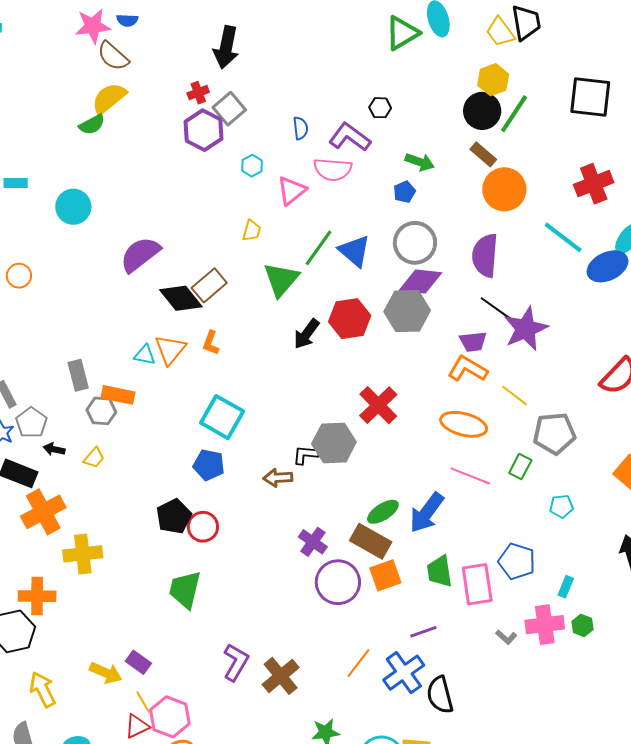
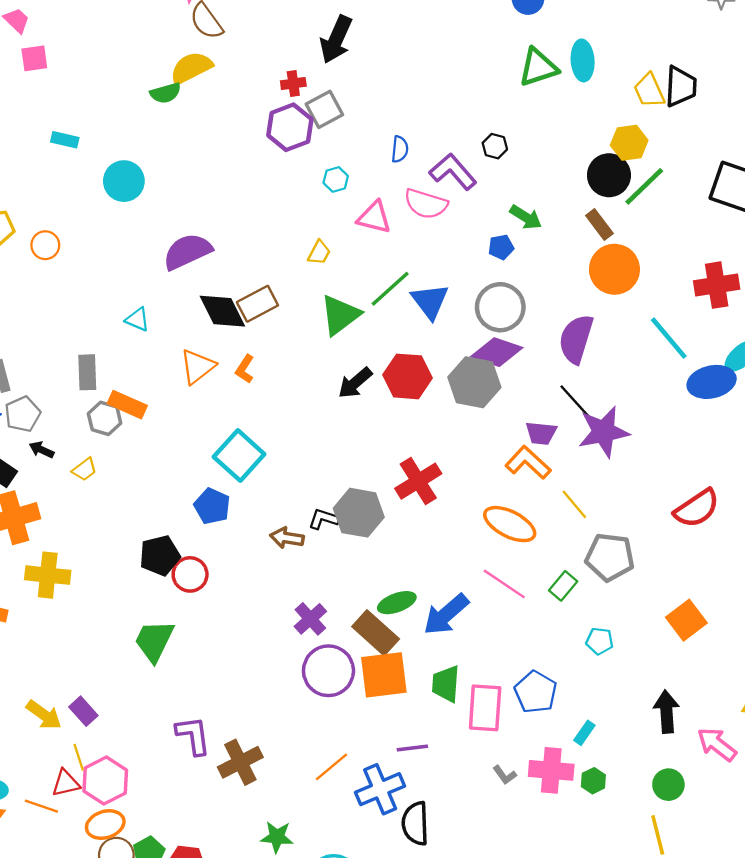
pink triangle: (292, 190) -> (374, 217), turned 40
cyan triangle: (145, 355) -> (137, 319), moved
orange square: (385, 575) -> (384, 675), size x1.4
purple L-shape: (236, 662) -> (193, 735), turned -51

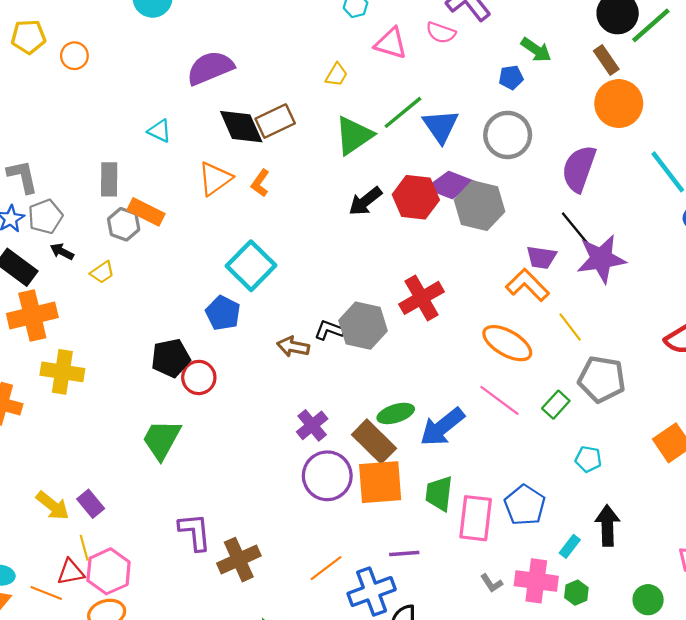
pink semicircle: (426, 204) -> (441, 33), size x0.7
purple diamond: (497, 352) -> (450, 185), moved
black arrow: (666, 712) -> (607, 526), moved

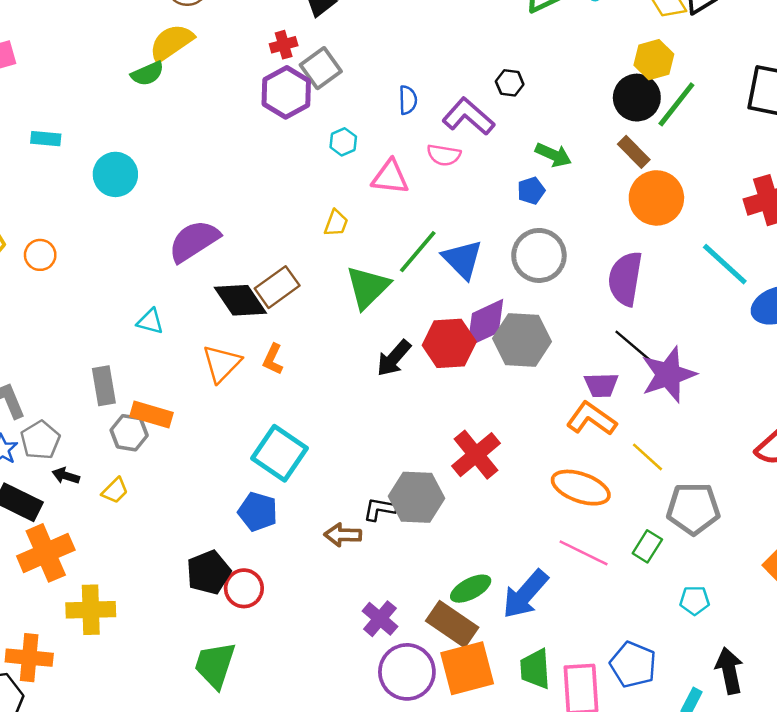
purple diamond: (450, 185) -> (485, 323), turned -36

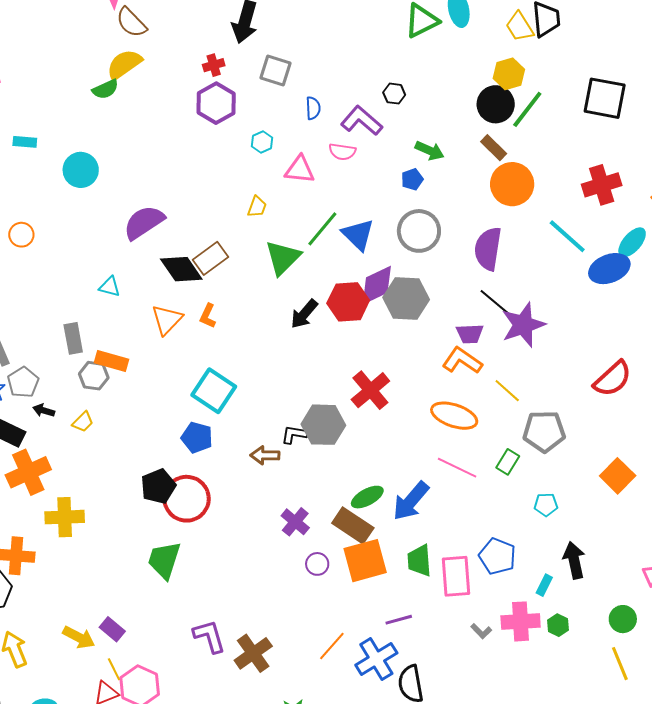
gray square: (321, 68) -> (275, 70), moved, turned -36
red circle: (244, 588) -> (187, 499), size x1.5
purple circle: (407, 672) -> (317, 564), size x0.5

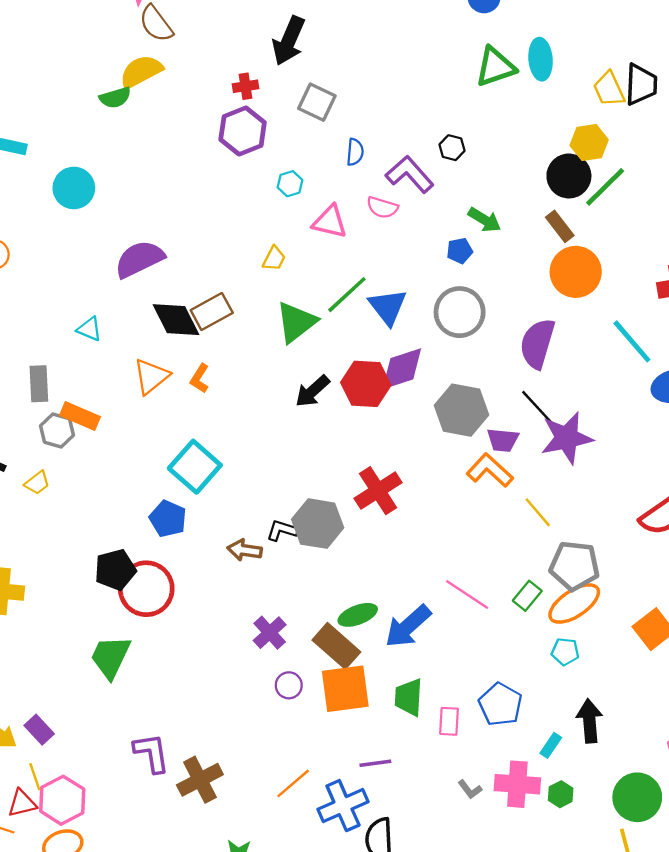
gray hexagon: (406, 298) -> (462, 410), moved
orange ellipse: (454, 416) -> (574, 604), moved, turned -60
pink rectangle: (456, 576) -> (449, 721), size x0.6
green circle: (623, 619) -> (637, 797), size x1.5

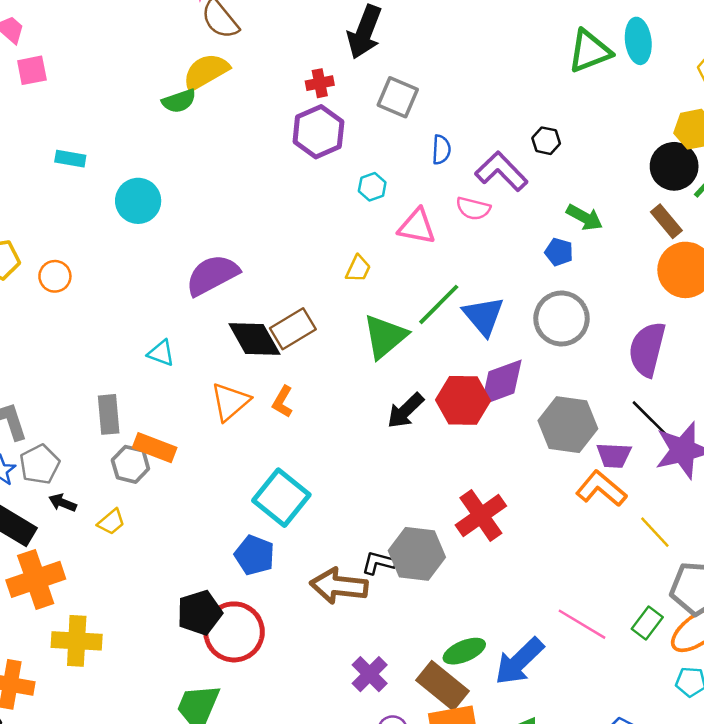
blue pentagon: (460, 251) -> (559, 252), turned 30
brown arrow: (245, 550) -> (339, 586), size x1.5

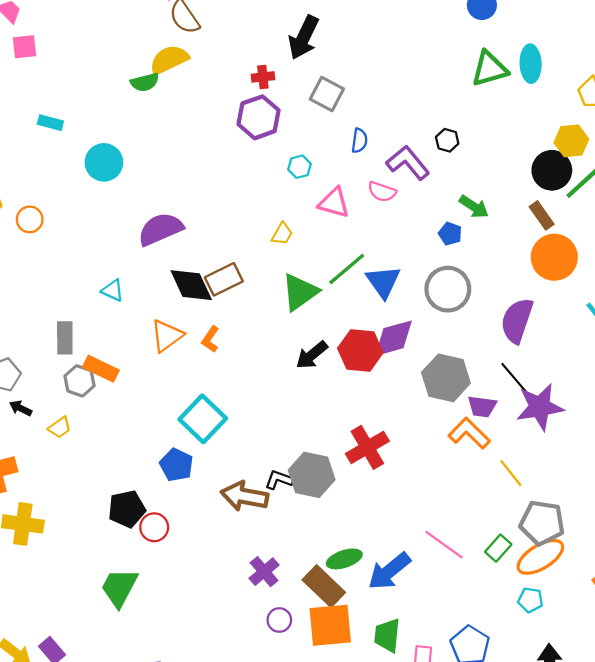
red circle: (234, 632) -> (154, 527), size x0.6

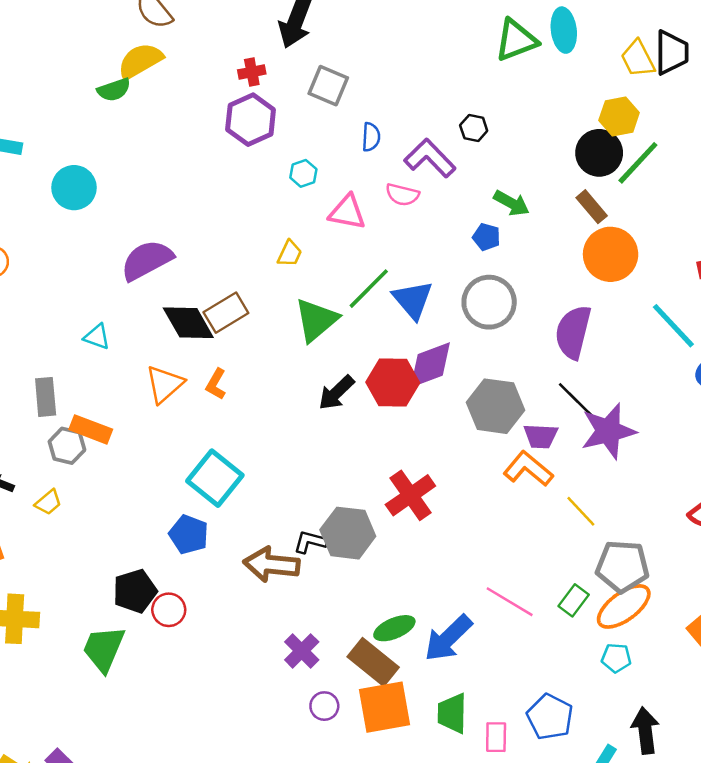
green trapezoid: (119, 588) -> (104, 649), moved

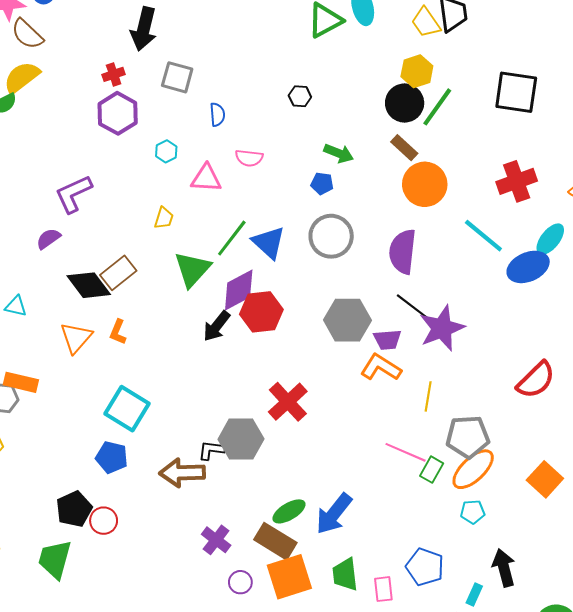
purple L-shape: (430, 158) -> (73, 194), moved, turned -63
purple semicircle: (147, 260) -> (48, 239), size x0.6
purple diamond: (430, 365) -> (239, 290), moved
yellow line: (581, 511) -> (428, 396), turned 60
pink line: (510, 602) -> (406, 452), moved

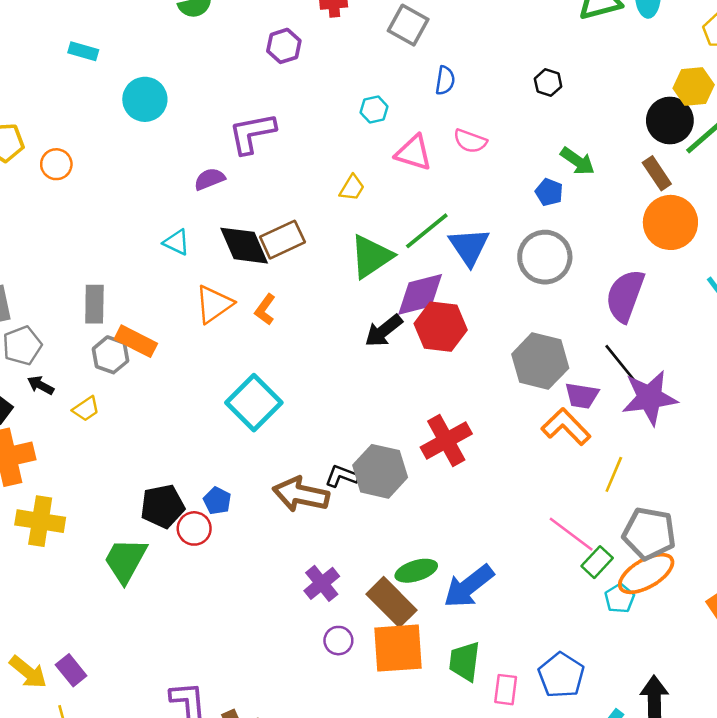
purple hexagon: (118, 113) -> (284, 46), moved, size x0.7
cyan triangle: (16, 306) -> (176, 242), moved
blue pentagon: (112, 457) -> (217, 501), moved, size x0.7
cyan pentagon: (473, 512) -> (620, 598), moved, turned 30

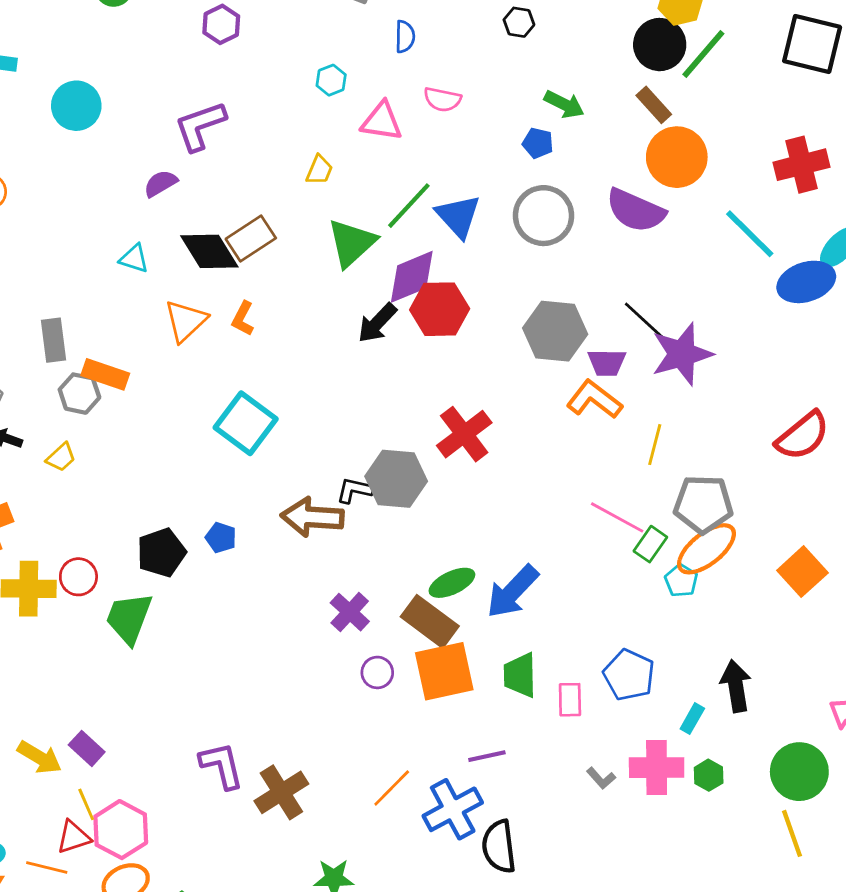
purple semicircle: (625, 296) -> (636, 210), moved, turned -78
red circle: (194, 528) -> (78, 577), moved

